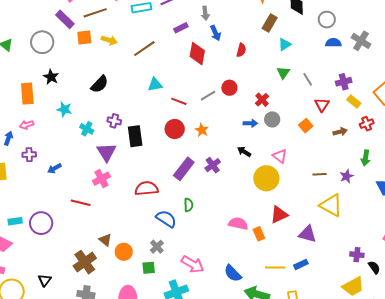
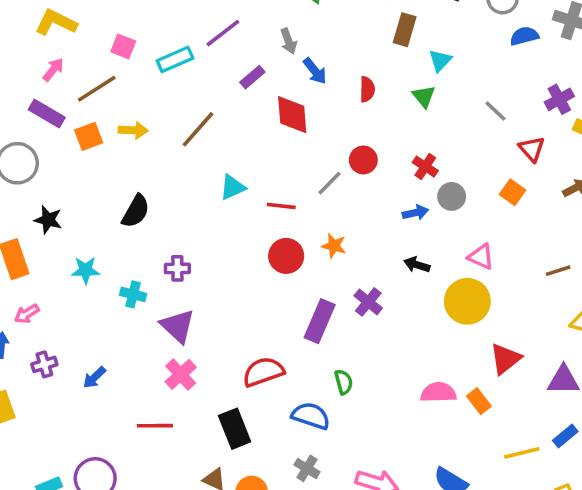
green triangle: (283, 73) -> (424, 96), moved
black rectangle: (135, 136) -> (235, 429), moved

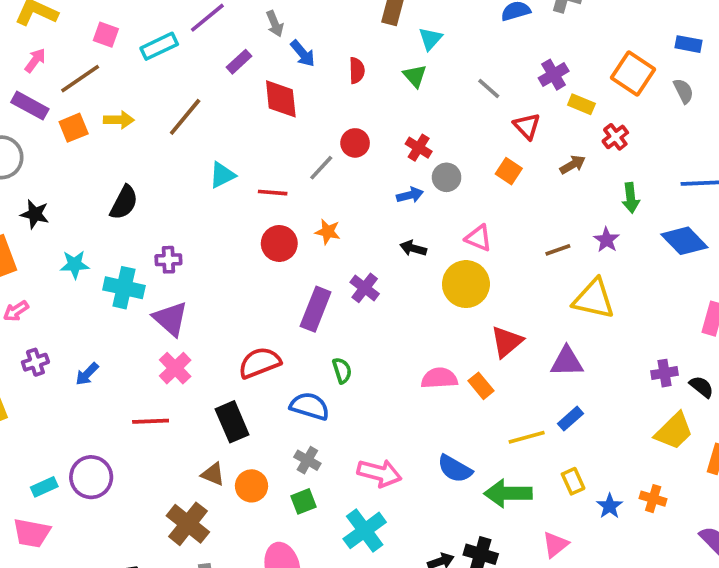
cyan cross: (133, 294) -> (124, 288), size x1.5

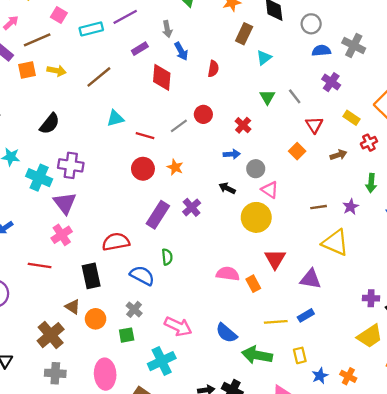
purple cross: (554, 75) -> (331, 82), moved, turned -36
green triangle: (415, 76) -> (267, 97), moved
gray circle: (447, 177) -> (256, 169), moved
purple cross: (168, 260) -> (71, 165), size x1.5
red triangle: (507, 342) -> (275, 259), turned -30

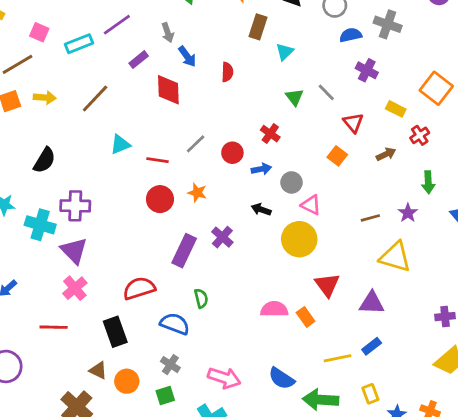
red circle: (203, 114) -> (232, 153), moved

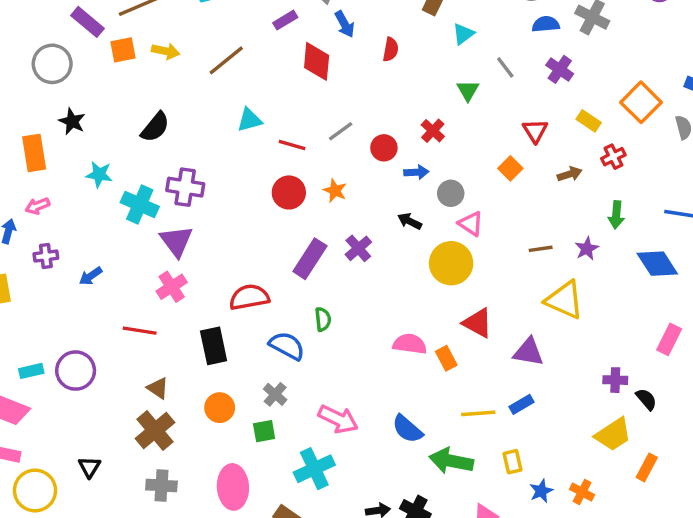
gray line: (326, 92) -> (505, 67), moved
red triangle: (327, 285) -> (478, 323), turned -32
brown triangle: (98, 370) -> (158, 388), moved

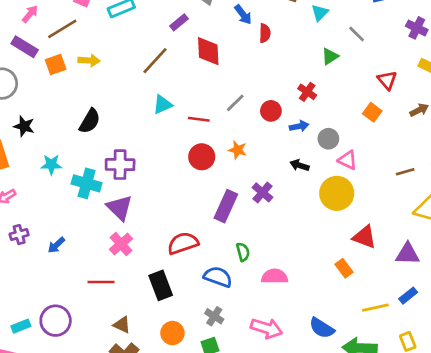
blue arrow: (345, 24) -> (243, 15), moved
brown line: (226, 60) -> (155, 61), moved
purple cross: (560, 69) -> (417, 28), moved
green triangle: (468, 90) -> (330, 56), turned 36
pink semicircle: (410, 344) -> (275, 276), moved

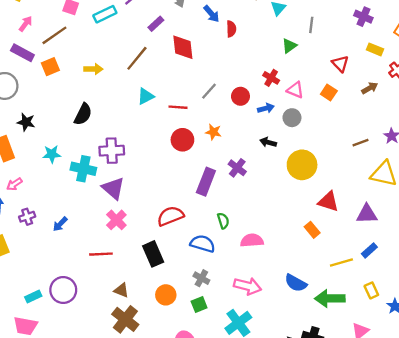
gray line: (357, 34) -> (311, 25), turned 56
yellow arrow: (89, 60) -> (93, 69), moved
pink triangle: (348, 160) -> (295, 90), moved

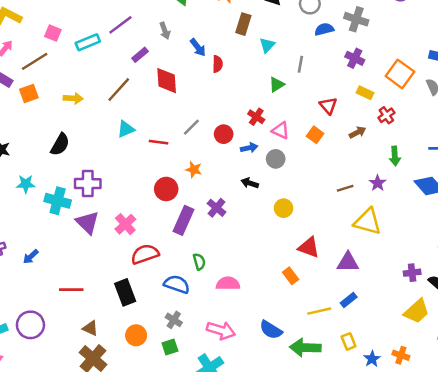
red circle: (182, 140) -> (166, 189), moved
yellow circle: (302, 165) -> (284, 208), size x0.6
pink cross: (116, 220) -> (125, 224), moved

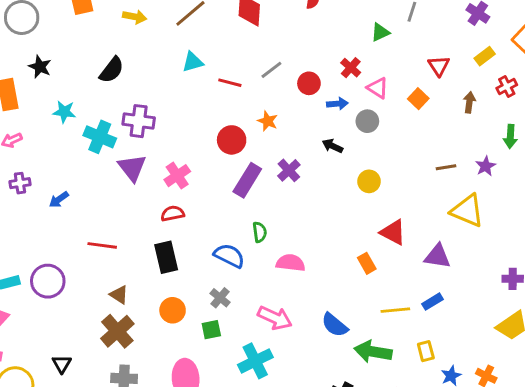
yellow rectangle: (365, 93) -> (485, 56), turned -70
brown arrow: (357, 132) -> (469, 102), turned -63
red semicircle: (145, 254) -> (173, 213), moved, size x0.7

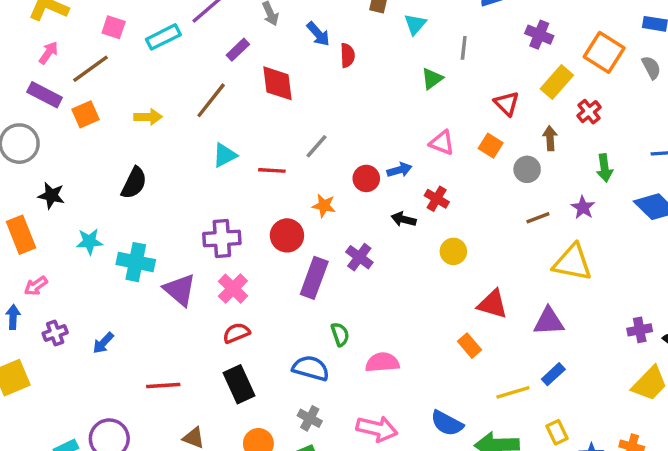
yellow rectangle: (485, 56) -> (557, 82), size x1.4
red cross: (351, 68) -> (437, 199), moved
red circle: (309, 83) -> (366, 178), moved
purple cross: (139, 121) -> (222, 238), moved
gray circle: (367, 121) -> (527, 169), moved

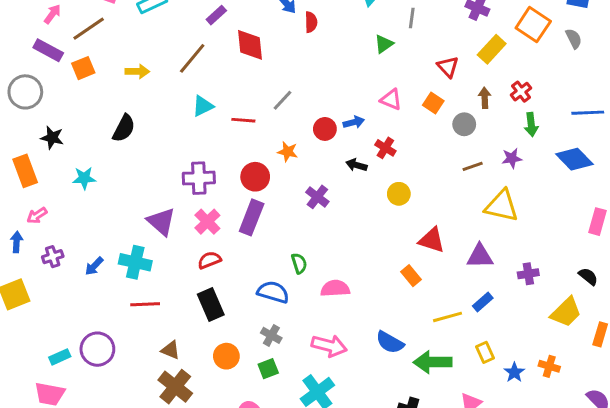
red cross: (589, 112) -> (521, 92), moved
purple star: (583, 207) -> (512, 158), turned 30
cyan cross: (136, 262) -> (135, 262), moved
purple rectangle: (314, 278) -> (252, 217), moved
purple cross: (640, 330) -> (528, 274), moved

